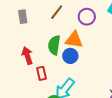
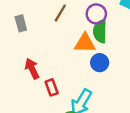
green semicircle: (54, 45) -> (100, 31), moved
blue circle: (70, 56) -> (100, 63), moved

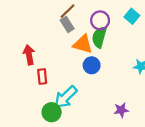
gray rectangle: (21, 23) -> (67, 24), moved, turned -32

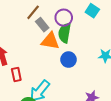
gray rectangle: (67, 24) -> (42, 25), moved
blue circle: (92, 65) -> (69, 60), moved

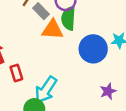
blue circle: (69, 60) -> (93, 49), moved, size x1.5

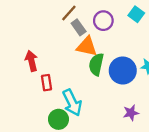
green semicircle: (68, 18) -> (96, 64), moved
cyan arrow: (46, 90) -> (72, 103), turned -68

